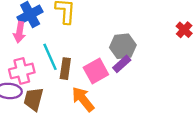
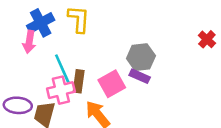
purple rectangle: (122, 64) -> (140, 76), turned 66
pink cross: (22, 71) -> (61, 90), moved

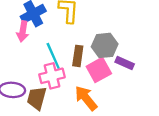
gray hexagon: (141, 57) -> (105, 45), moved
brown rectangle: (79, 81) -> (78, 56), moved

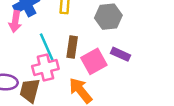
gray hexagon: (105, 45) -> (108, 17), moved

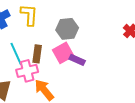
pink square: (94, 61) -> (63, 53), moved
pink cross: (45, 68) -> (27, 71), moved

